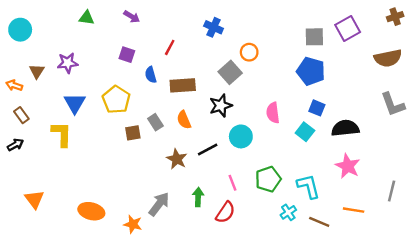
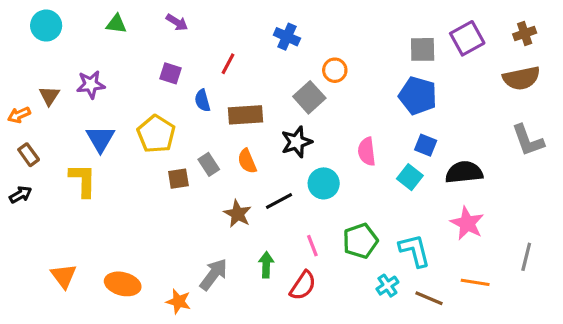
brown cross: (395, 17) -> (525, 33), moved
cyan circle: (20, 30) -> (46, 26), moved
orange arrow: (14, 85) -> (19, 115), turned -42
orange triangle: (34, 199) -> (64, 276), moved

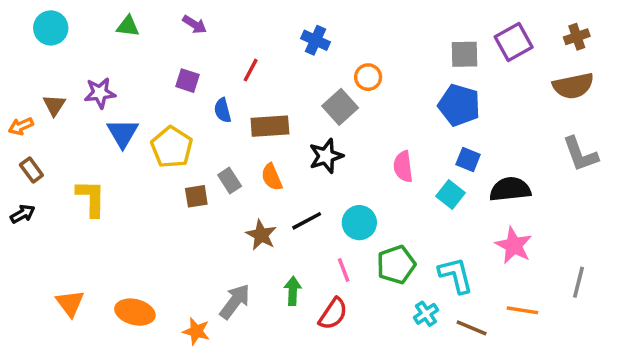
blue triangle: (100, 139) -> (123, 133), moved
cyan circle: (324, 183) -> (359, 223), moved

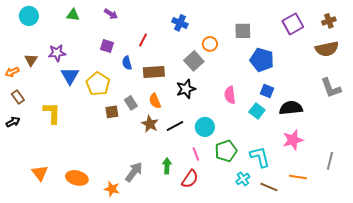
gray square: (465, 54) -> (243, 31), moved
brown star: (261, 235) -> (150, 124), moved
pink star: (514, 245) -> (293, 140), turned 30

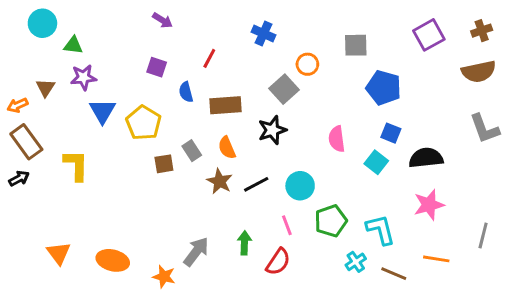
green triangle: (73, 15) -> (73, 45), moved
brown rectangle: (18, 97) -> (26, 142), size x1.6

